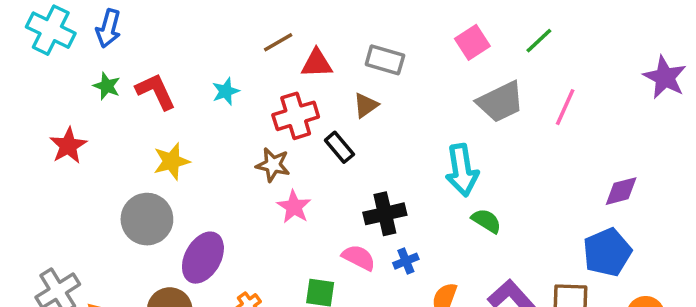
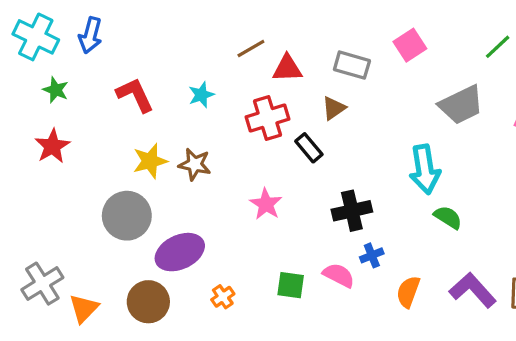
pink square: (472, 42) -> (410, 45), moved
green star: (107, 86) -> (56, 90), moved
brown star: (273, 165) -> (195, 164), moved
purple ellipse: (203, 258) -> (180, 252), turned 36
pink semicircle: (359, 258) -> (339, 275), moved

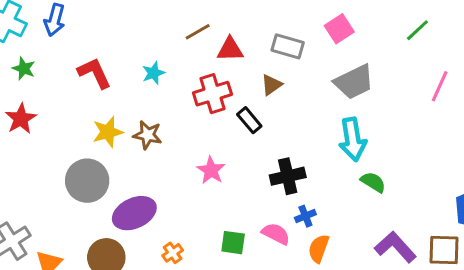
gray trapezoid: (461, 105) -> (354, 82), moved
orange semicircle: (408, 292) -> (319, 248), moved

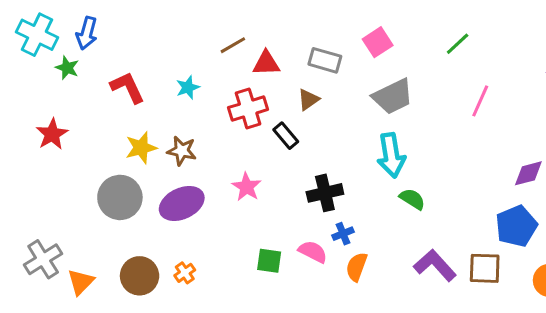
green star: (24, 69) -> (67, 68), moved
purple ellipse: (134, 213) -> (182, 203), moved
orange cross: (173, 253) -> (185, 273), moved

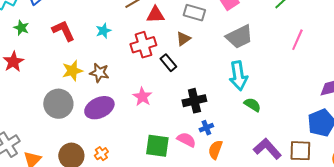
green star: (67, 68) -> (21, 28), moved
green square: (269, 261) -> (157, 146), size x1.4

